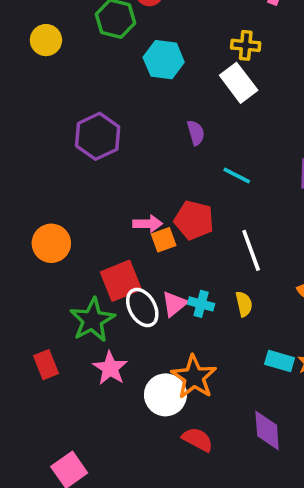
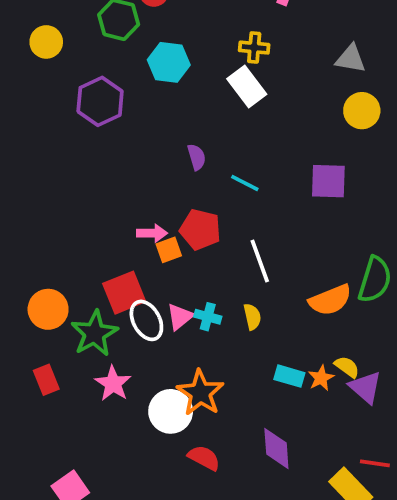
purple semicircle: (196, 133) -> (197, 157), moved
purple hexagon: (98, 136) -> (100, 101), moved
orange circle: (51, 243) -> (48, 309), moved

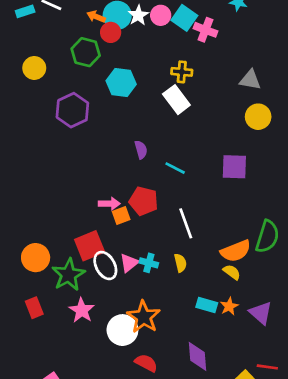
yellow semicircle: (347, 367) -> (232, 272), moved

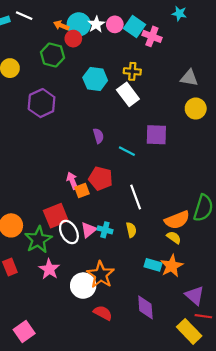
cyan hexagon: (121, 82) -> (95, 79), moved
purple square: (234, 167) -> (156, 135), moved
pink arrow: (109, 204) -> (72, 181), turned -112
orange star: (229, 306) -> (172, 266), size x1.5
purple triangle: (261, 313) -> (195, 295), moved

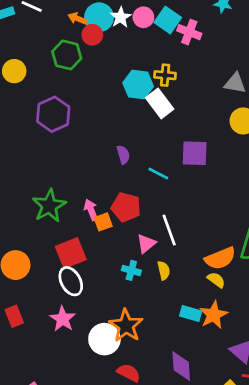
cyan hexagon: (95, 79) -> (138, 85), moved
pink triangle: (89, 230) -> (146, 243), moved
white ellipse: (69, 232) -> (71, 281), moved
green star: (38, 240) -> (49, 206), moved

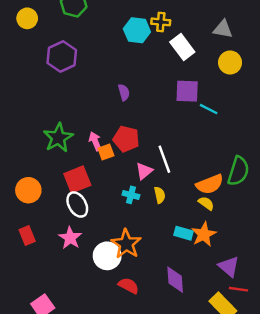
white rectangle: (160, 103) -> (182, 47), moved
cyan line: (158, 173) -> (209, 109), moved

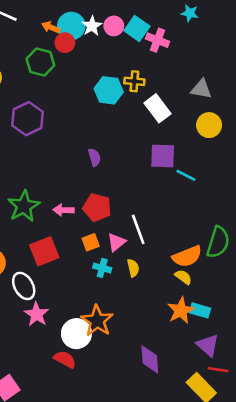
pink arrow: (95, 141) -> (64, 210), turned -66
orange square: (106, 152) -> (91, 242), moved
white ellipse: (77, 205) -> (24, 286), moved
cyan rectangle: (183, 233) -> (200, 310), moved
red semicircle: (129, 286) -> (65, 359), moved

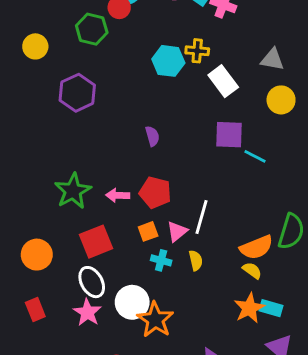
white line: (138, 229) -> (202, 217), turned 36
white ellipse: (24, 286) -> (92, 282), moved
white circle: (76, 334) -> (132, 302), moved

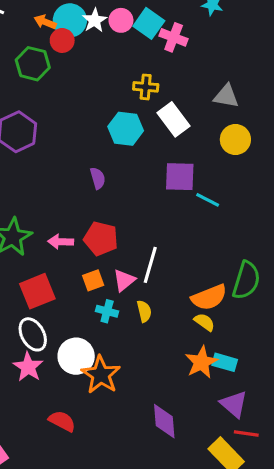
cyan hexagon: (168, 61) -> (126, 129), moved

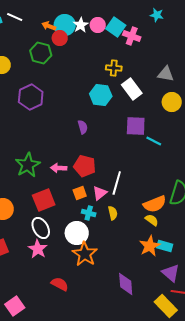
white circle: (76, 356) -> (77, 233), moved

